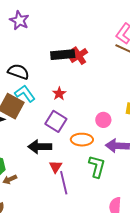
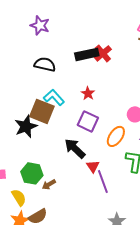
black semicircle: (18, 72) -> (45, 64), moved
orange ellipse: (82, 140) -> (116, 136), turned -50
black arrow: (40, 147) -> (75, 148), turned 50

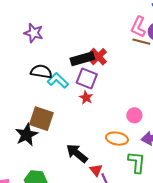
cyan L-shape: (54, 97) -> (58, 80), moved
purple square: (88, 121) -> (87, 78), moved
orange ellipse: (116, 136) -> (117, 139), turned 70

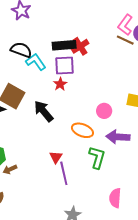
purple square: (87, 78) -> (65, 65), turned -35
black arrow: (77, 153) -> (44, 111), moved

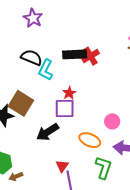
cyan L-shape: (36, 62) -> (46, 70), turned -120
purple square: (65, 65) -> (65, 109), moved
black arrow: (44, 111) -> (48, 132), moved, turned -85

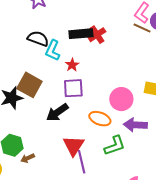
red star: (69, 93) -> (72, 65), moved
pink circle: (112, 121) -> (121, 99), size x1.5
red triangle: (62, 166) -> (73, 146), size x1.6
green L-shape: (103, 168) -> (115, 146), turned 55

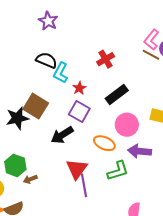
black rectangle: (81, 34) -> (117, 95), moved, turned -35
purple square: (73, 88) -> (79, 111), turned 30

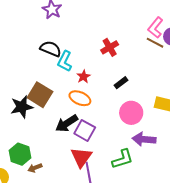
black rectangle: (117, 95) -> (121, 83), size x0.6
purple square: (79, 111) -> (85, 130), moved
orange ellipse: (104, 143) -> (80, 98), moved

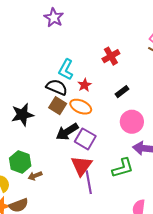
black semicircle: (51, 49) -> (57, 87), moved
brown square: (40, 95) -> (58, 106), moved, size x0.7

